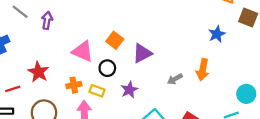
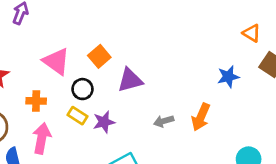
yellow rectangle: (97, 91) -> (77, 116), moved

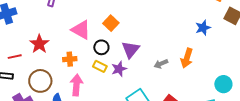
purple triangle: (130, 80) -> (131, 50), moved, turned -30

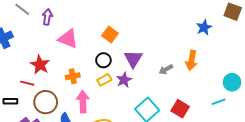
pink triangle: (81, 30) -> (68, 39), moved
red line: (15, 57) -> (27, 83), moved, turned 32
yellow rectangle: (100, 66) -> (104, 80), turned -48

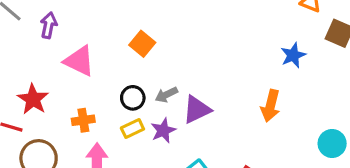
orange square: (110, 34) -> (142, 44), moved
purple triangle: (133, 59) -> (197, 110), moved, turned 30
gray arrow: (166, 69) -> (166, 95), moved

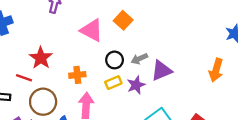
pink triangle: (79, 61) -> (92, 30), moved

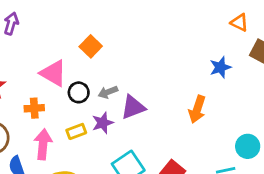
pink triangle: (92, 30) -> (53, 73), moved
yellow rectangle: (113, 83) -> (76, 131), moved

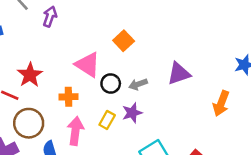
purple triangle: (133, 107) -> (179, 74), moved
yellow rectangle: (76, 131) -> (107, 120), turned -42

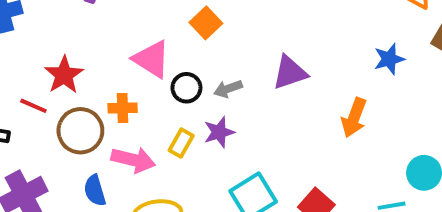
brown circle: (29, 123) -> (80, 131), moved
pink arrow: (75, 131) -> (133, 160), turned 96

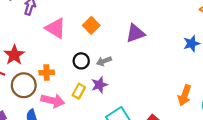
pink triangle: (151, 59) -> (56, 28), moved
purple triangle: (290, 72) -> (135, 33), moved
orange arrow: (354, 118) -> (185, 95), moved

